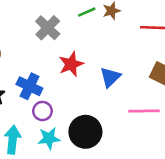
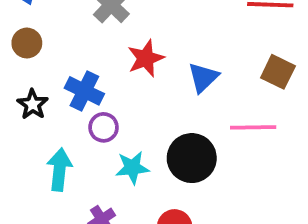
black circle: (85, 132) -> (192, 158), moved
cyan star: (49, 138) -> (132, 168), moved

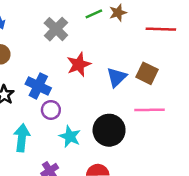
brown square: (278, 72) -> (147, 73), moved
cyan star: (132, 168) -> (70, 137), turned 30

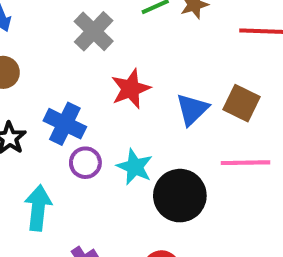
cyan star: (70, 137) -> (135, 167), moved

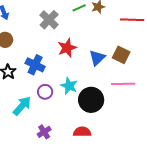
purple circle: (85, 163) -> (45, 92), moved
cyan arrow: (38, 208) -> (22, 106), turned 35

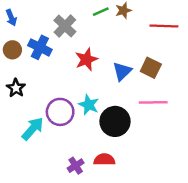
blue cross: (35, 65) -> (40, 47), moved
purple circle: (45, 92) -> (60, 112), size x1.5
purple cross: (44, 132) -> (76, 166), moved

